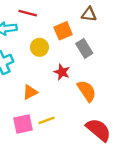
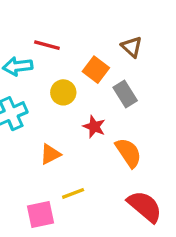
brown triangle: (89, 14) -> (132, 47), turned 35
orange square: (63, 31) -> (96, 70), turned -30
pink square: (23, 124) -> (40, 215), moved

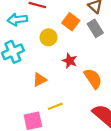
gray rectangle: (125, 94) -> (95, 28), moved

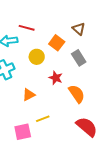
gray rectangle: (95, 28) -> (79, 58), moved

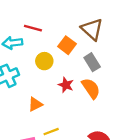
brown triangle: (79, 29) -> (92, 29), size x1.5
orange semicircle: (77, 94) -> (91, 88), moved

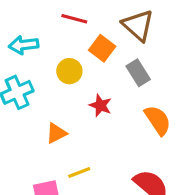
red line: (33, 28) -> (74, 19), moved
orange semicircle: (91, 88) -> (158, 120), moved

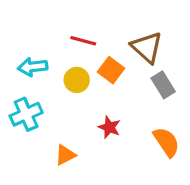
yellow circle: (69, 71) -> (77, 80), moved
gray rectangle: (138, 73) -> (163, 85), moved

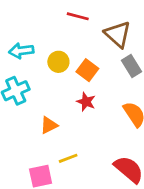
red line: (83, 41) -> (78, 16), moved
orange square: (111, 70) -> (87, 70), moved

